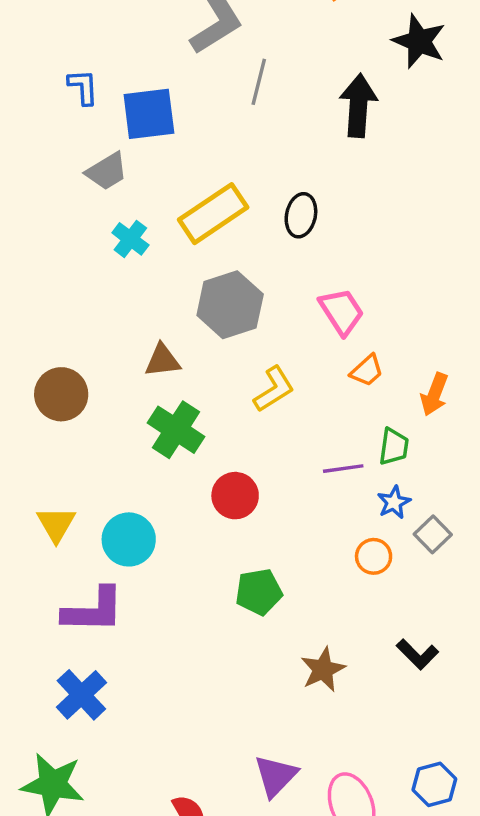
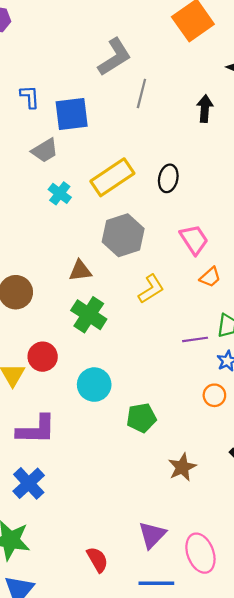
black arrow: (358, 105) -> (205, 109), size x0.7
red circle: (235, 496) -> (43, 357), moved
cyan circle: (129, 539) -> (94, 385), moved

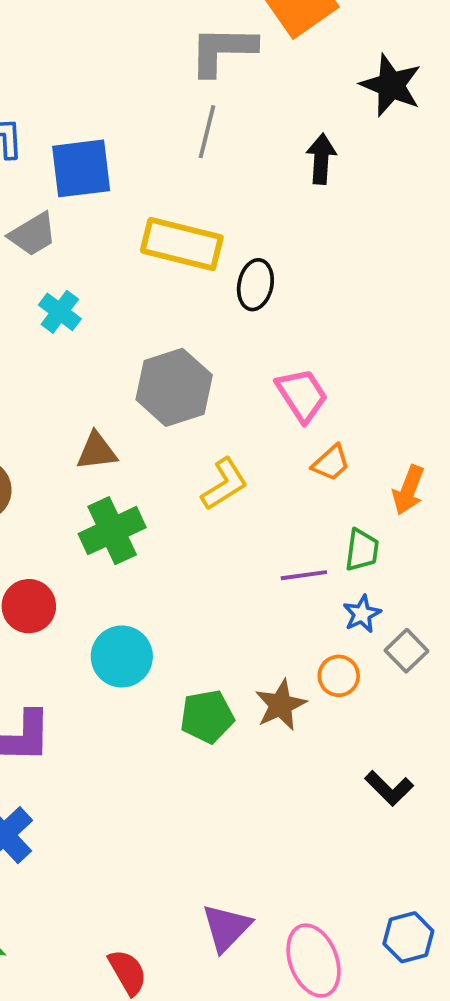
gray L-shape: (115, 57) -> (223, 50), moved, turned -147
yellow rectangle: (112, 177) -> (182, 244), moved, turned 48
green cross: (89, 315) -> (112, 531), turned 32
brown star: (182, 467) -> (281, 705), moved

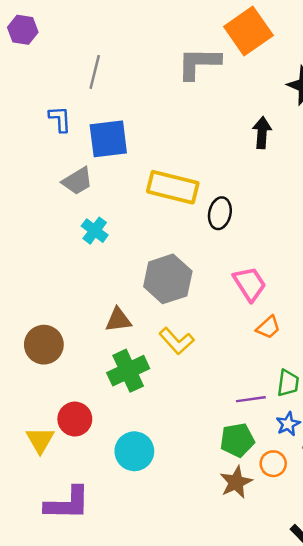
gray line: (207, 132) -> (95, 72), moved
yellow L-shape: (224, 484) -> (176, 341), moved, turned 80
green pentagon: (207, 717) -> (237, 440), moved

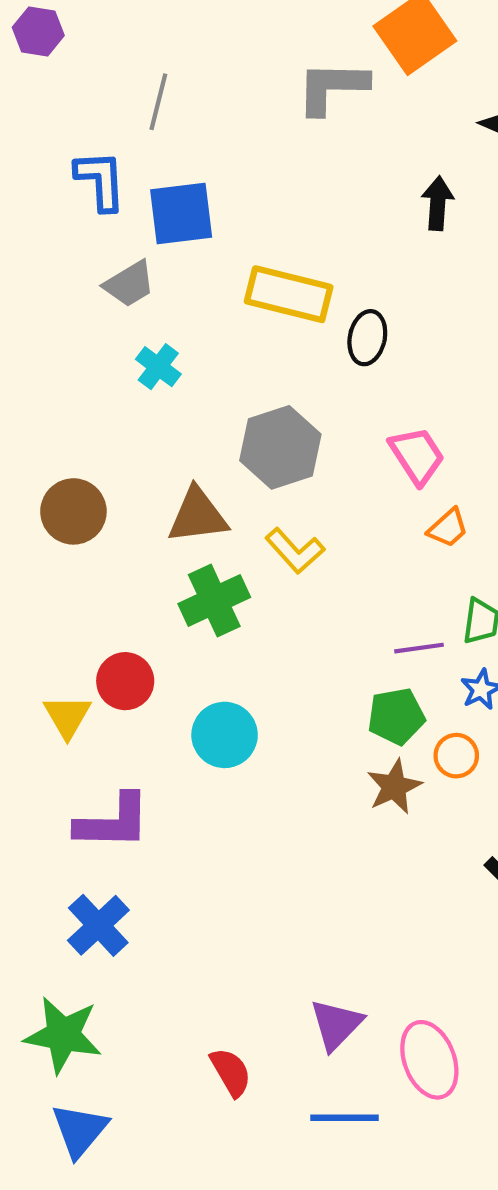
blue L-shape: (60, 119) -> (100, 180), size x1.4
brown triangle: (118, 320) -> (198, 516), size x1.4
brown circle: (44, 345) -> (73, 511), moved

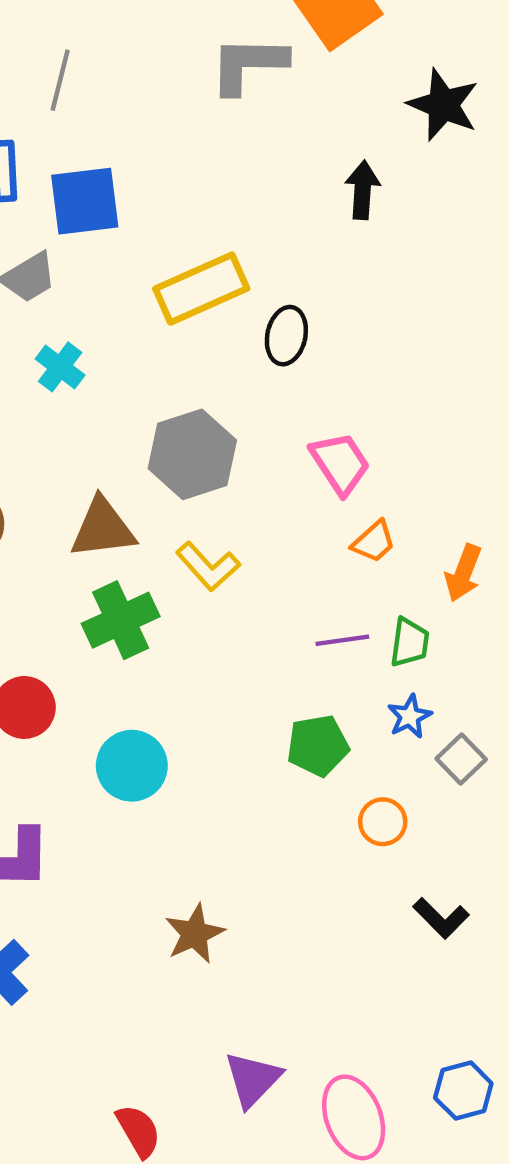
yellow rectangle: (289, 294) -> (201, 289), turned -38
purple line: (419, 648) -> (342, 640), moved
orange circle: (456, 756) -> (383, 822), moved
brown star: (394, 787) -> (195, 934), moved

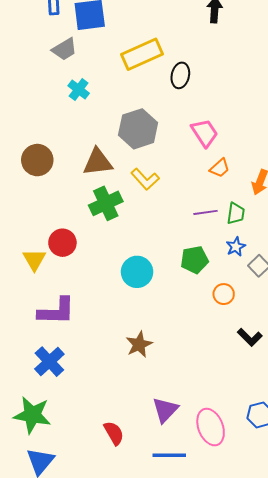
cyan circle: (132, 766) -> (137, 272), moved

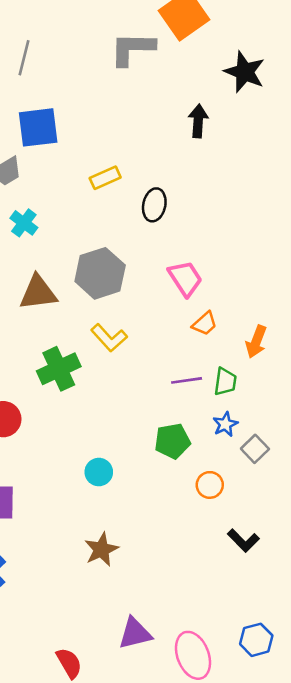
yellow rectangle: (142, 54) -> (105, 178), size x0.6
brown triangle: (98, 162) -> (38, 293), moved
cyan circle: (137, 272) -> (99, 472), moved, size x0.7
purple triangle: (165, 410) -> (135, 633), turned 32

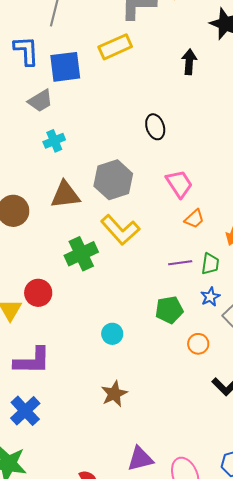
yellow rectangle: (105, 178) -> (115, 47), moved, size x1.4
black ellipse: (154, 205) -> (155, 127), turned -30
cyan cross: (24, 223) -> (54, 141), turned 30
yellow L-shape: (109, 338) -> (120, 230), size x1.4

